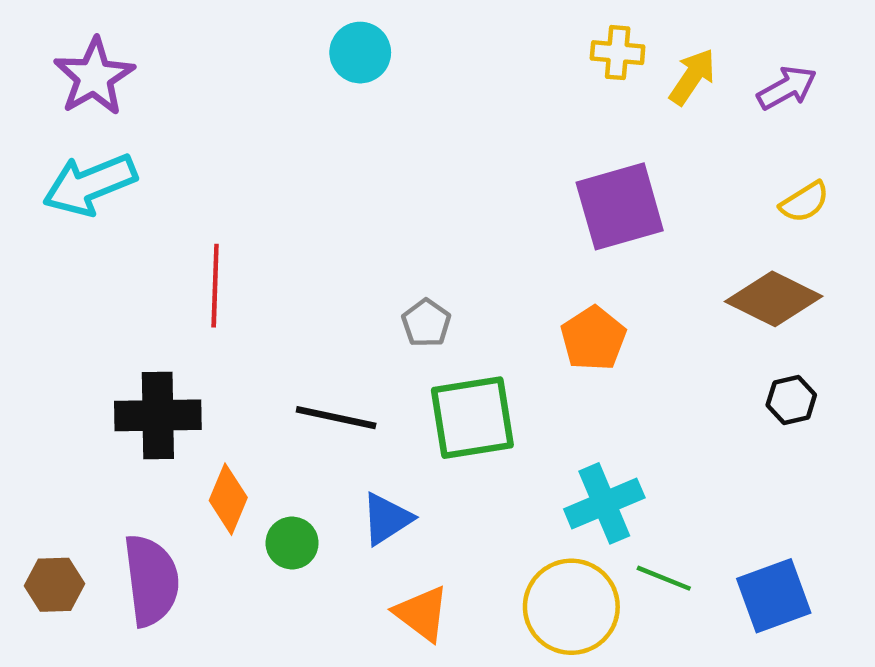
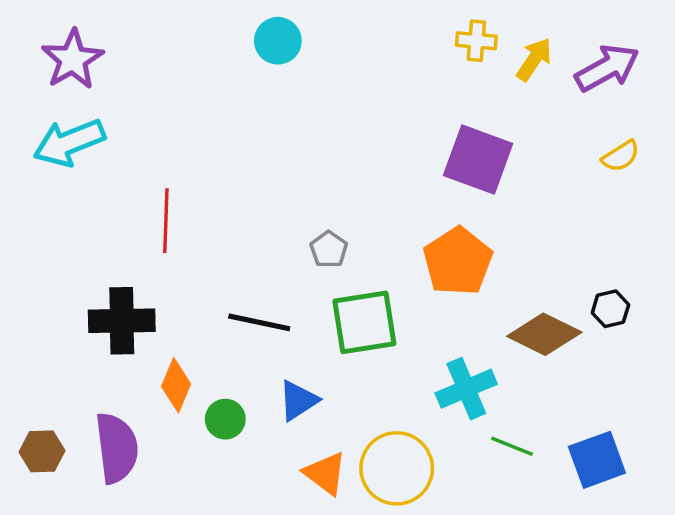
purple arrow: (787, 88) -> (607, 68), size x1.4
purple square: (620, 206) -> (478, 160), turned 36
brown diamond: (774, 299) -> (544, 334), moved
orange pentagon: (593, 338) -> (458, 261), size x1.4
yellow circle: (571, 607) -> (397, 468), moved

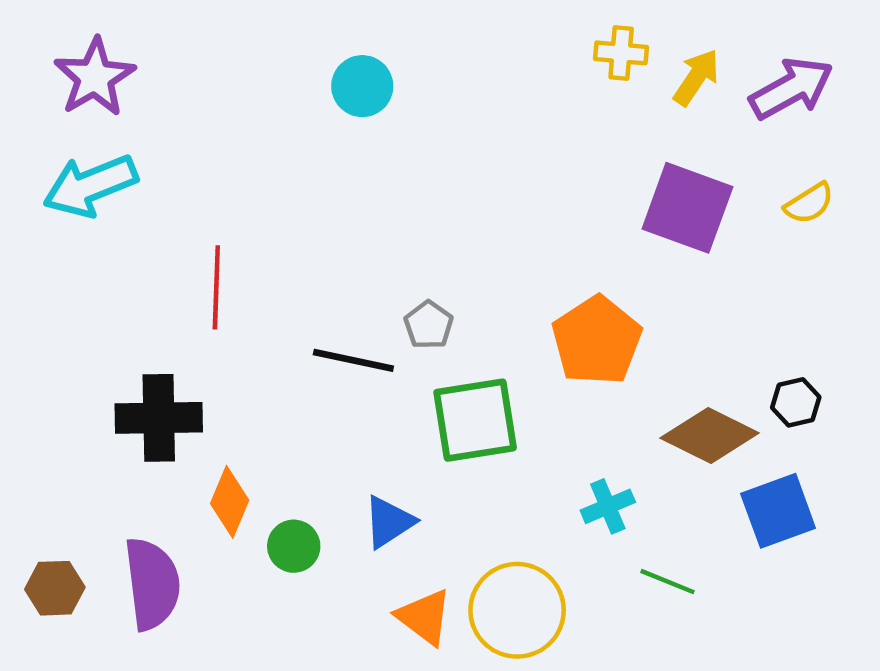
cyan circle: (278, 41) -> (362, 86), moved
purple square: (478, 160) -> (687, 208), moved
black line: (259, 322) -> (353, 360), moved
cyan cross: (466, 389) -> (608, 506), size x0.7
blue square: (597, 460) -> (778, 511), moved

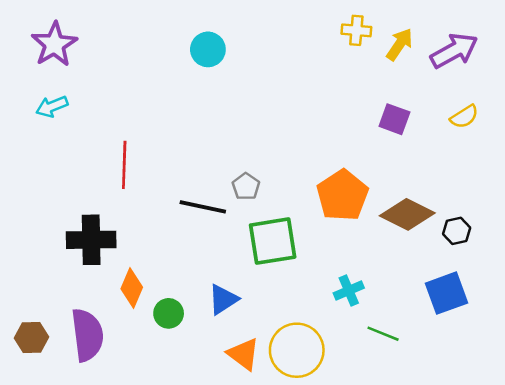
cyan arrow: (90, 186) -> (52, 107), size x0.6
purple square: (687, 208) -> (394, 119), size x0.6
brown diamond: (710, 436) -> (407, 214), moved

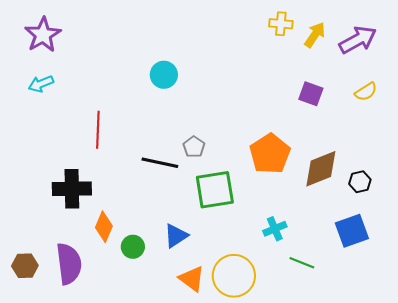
cyan circle: (208, 49) -> (164, 75), moved
brown diamond: (407, 214) -> (321, 169), turned -48

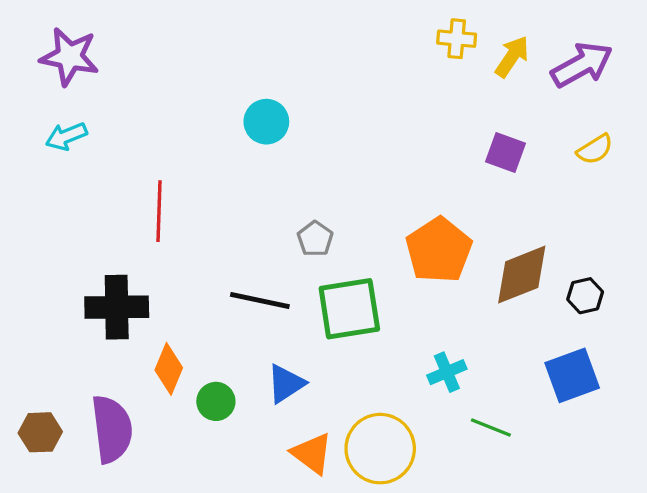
purple star: (43, 35) -> (70, 57), turned -30
black line: (160, 163) -> (260, 301), moved

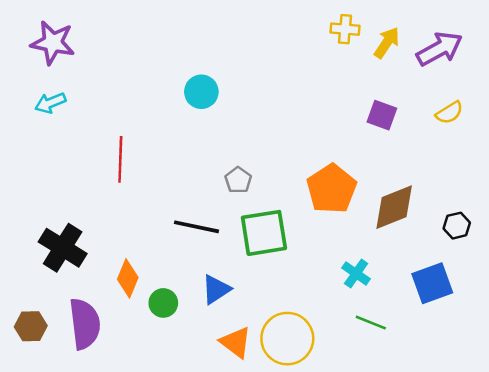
black hexagon: (585, 296) -> (457, 226), moved
black cross: (117, 307) -> (63, 248), moved, turned 33
cyan cross: (447, 372) -> (356, 273), moved, turned -32

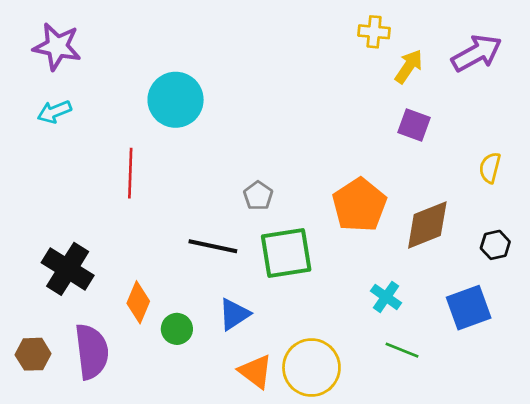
yellow arrow: (387, 43) -> (409, 66), moved
cyan circle: (201, 92) -> (176, 100), moved, size x1.5
yellow semicircle: (449, 113) -> (490, 168), moved, turned 136

